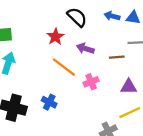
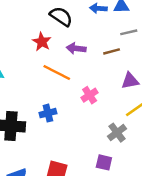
pink cross: (91, 82) -> (90, 95), moved
blue cross: (49, 102) -> (48, 113), turned -32

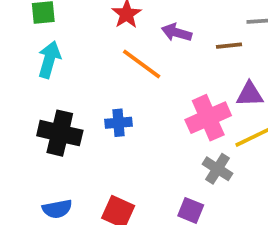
pink cross: (90, 95) -> (208, 118), moved, size x1.6
gray cross: (117, 133) -> (217, 169), turned -30

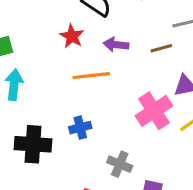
orange line: (142, 64) -> (91, 76), turned -33
gray cross: (217, 169) -> (120, 164), moved

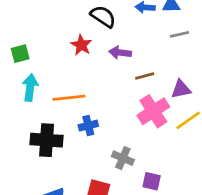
brown line: (161, 48) -> (145, 76), moved
orange line: (91, 76) -> (69, 98), moved

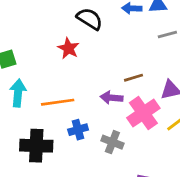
purple arrow: (120, 53) -> (111, 98), moved
gray cross: (123, 158) -> (112, 142), moved

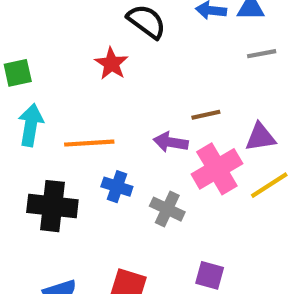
blue cross: (78, 130) -> (117, 187), turned 30

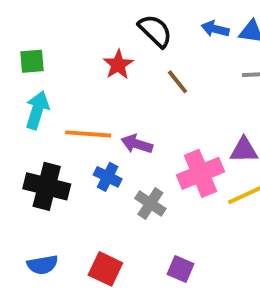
brown line: (206, 115) -> (178, 82), moved, turned 56
purple arrow: (171, 142) -> (137, 144), moved

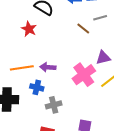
brown line: (178, 82) -> (83, 29), moved
gray cross: (150, 203) -> (54, 105), moved, turned -35

